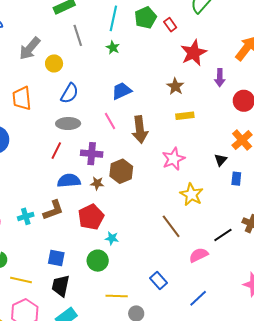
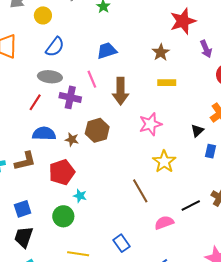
purple arrow: (220, 78) -> (206, 49), turned -30
purple cross: (92, 154) -> (70, 97), moved
blue square: (56, 258) -> (23, 209), turned -36

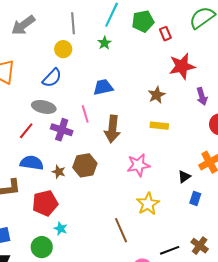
yellow circle: (43, 15) -> (63, 49), moved

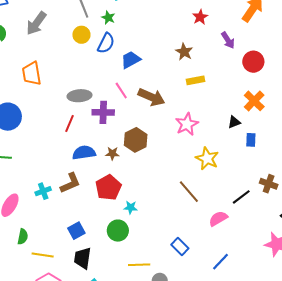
green star: (105, 43) -> (108, 18), moved
red star: (182, 66) -> (200, 17), size x0.6
blue semicircle: (52, 78) -> (106, 43), moved
brown arrow: (112, 129) -> (151, 97), turned -56
black triangle: (184, 177) -> (234, 122), turned 32

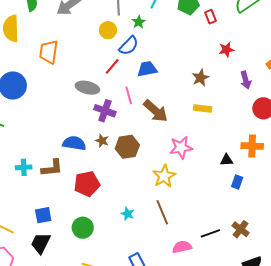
orange cross: (254, 101) -> (252, 146), turned 30
red line: (69, 123) -> (112, 66), moved
brown star: (112, 153) -> (102, 141), moved
yellow star: (207, 159) -> (164, 176), moved
cyan star: (131, 207) -> (128, 214), moved

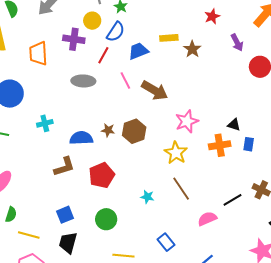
yellow rectangle: (203, 108) -> (169, 38), moved
purple cross: (105, 111) -> (74, 39), moved
orange cross: (252, 146) -> (220, 145), moved
black triangle: (227, 160) -> (234, 125), turned 32
cyan cross: (24, 167) -> (45, 123), moved

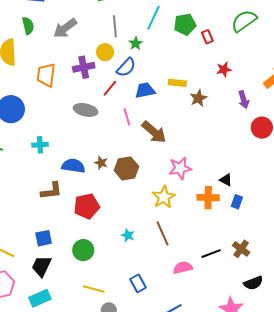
purple cross: (74, 39) -> (84, 67), turned -30

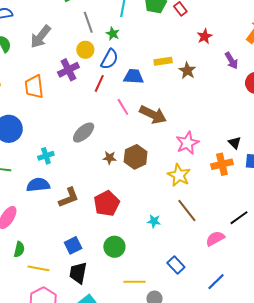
blue trapezoid: (145, 90) -> (134, 77), turned 30
gray ellipse: (86, 110) -> (84, 132), moved, turned -40
blue semicircle: (73, 166) -> (38, 185), moved
black triangle: (226, 180) -> (235, 143), turned 32

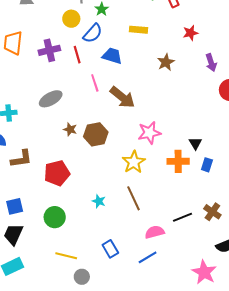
yellow rectangle: (163, 61) -> (138, 30), moved
purple cross: (68, 70) -> (49, 50), moved
red line: (99, 83) -> (77, 55), turned -54
blue line: (216, 282) -> (148, 257), moved

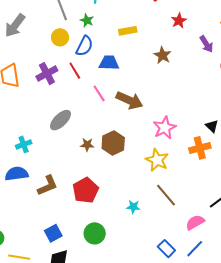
blue rectangle: (110, 249) -> (166, 249), moved

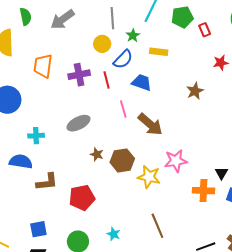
yellow rectangle: (128, 31) -> (159, 52), moved
yellow star: (157, 160) -> (149, 177), moved, turned -30
cyan star: (133, 207) -> (114, 234), moved

